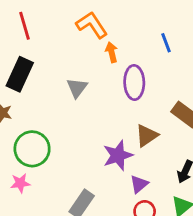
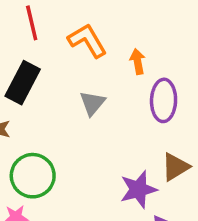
orange L-shape: (92, 25) -> (87, 41), moved

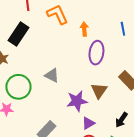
gray triangle: (92, 103) -> (52, 75), moved, turned -49
brown triangle: (175, 167) -> (99, 91), turned -30

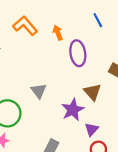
gray triangle: (52, 75) -> (39, 91), turned 42

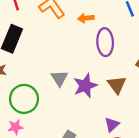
orange arrow: (58, 33) -> (86, 18), turned -80
purple star: (73, 110) -> (85, 86), moved

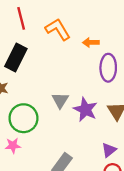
purple star: (85, 86) -> (85, 110), turned -30

